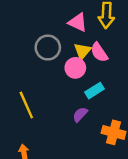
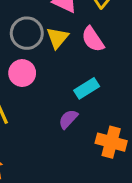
yellow triangle: (82, 51) -> (57, 38), moved
pink circle: (75, 68) -> (22, 73), moved

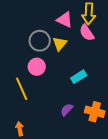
pink semicircle: (93, 39) -> (87, 33), moved
purple semicircle: (68, 119) -> (67, 110), moved

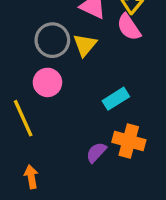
orange cross: (95, 112) -> (129, 141), moved
orange arrow: (20, 129) -> (31, 177), moved

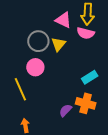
pink semicircle: (129, 27) -> (86, 33), turned -42
cyan rectangle: (116, 99) -> (90, 77), moved

